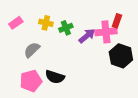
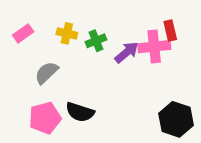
red rectangle: (117, 21) -> (170, 31), turned -32
black hexagon: (121, 56) -> (176, 119), moved

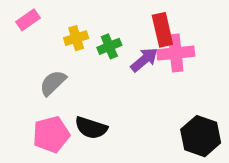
red rectangle: (170, 31) -> (162, 30), moved, size x1.4
pink rectangle: (23, 33) -> (28, 20), moved
yellow cross: (67, 33) -> (76, 38), turned -30

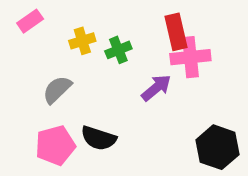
purple arrow: (144, 60) -> (156, 88), moved

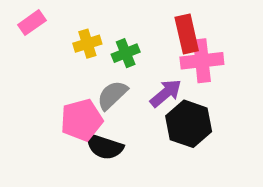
gray semicircle: (57, 90) -> (112, 95), moved
pink pentagon: (55, 145) -> (82, 120), moved
black hexagon: (218, 147) -> (189, 124), moved

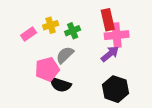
pink rectangle: (32, 23) -> (29, 34), moved
purple arrow: (166, 93) -> (110, 54), moved
black hexagon: (189, 124) -> (115, 89), moved

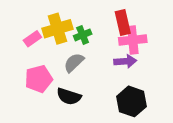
yellow cross: (51, 25) -> (57, 29), size x1.6
purple arrow: (110, 54) -> (125, 61), turned 36
pink pentagon: (47, 69) -> (39, 79), moved

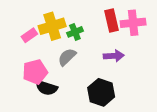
pink cross: (133, 40) -> (133, 23), moved
black semicircle: (69, 96) -> (46, 88), moved
black hexagon: (132, 101) -> (101, 92), moved

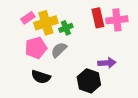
pink rectangle: (29, 35) -> (28, 18), moved
purple arrow: (114, 56) -> (107, 63), moved
pink pentagon: (35, 72) -> (36, 48), moved

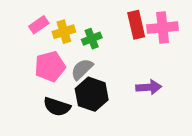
yellow cross: (46, 23) -> (64, 32), size x0.7
black hexagon: (89, 81) -> (92, 94), moved

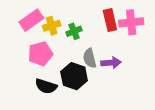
pink rectangle: (39, 25) -> (31, 20), size x1.5
gray semicircle: (82, 69) -> (90, 58), moved, turned -60
purple arrow: (149, 87) -> (111, 63), moved

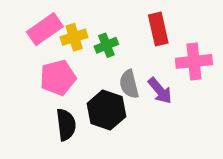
pink cross: (131, 22) -> (194, 61), moved
purple arrow: (111, 63) -> (160, 91), turned 54
black semicircle: (46, 86) -> (66, 125), turned -115

